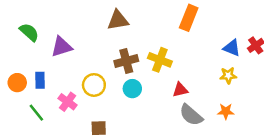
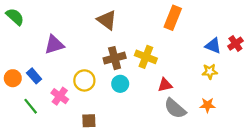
brown triangle: (118, 20) -> (107, 20), turned 45
green semicircle: (29, 32) -> (15, 17), moved
blue rectangle: (40, 80) -> (34, 76), turned -40

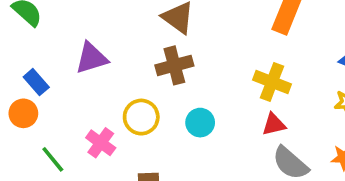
yellow cross: (146, 57) -> (272, 82), moved
brown cross: (115, 58) -> (174, 65), moved
blue rectangle: (34, 76) -> (36, 82), moved

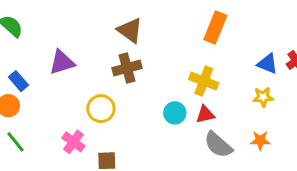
cyan circle: (200, 123) -> (175, 113), moved
pink cross: (101, 143) -> (73, 142), moved
green line: (53, 159) -> (16, 142), moved

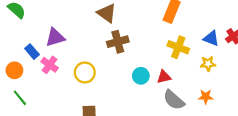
brown cross: (127, 68) -> (118, 42), moved
blue rectangle: (18, 81) -> (32, 52), moved
yellow cross: (204, 81) -> (178, 47), moved
pink cross: (73, 142) -> (50, 65), moved

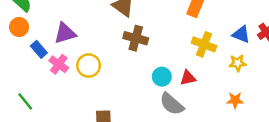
brown cross: (118, 42) -> (136, 38), turned 30
orange circle: (14, 70) -> (19, 27), moved
yellow circle: (85, 72) -> (89, 65), moved
gray semicircle: (174, 100) -> (172, 104), moved

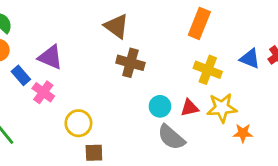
purple triangle: (65, 33) -> (50, 57), turned 40
yellow star: (238, 63) -> (222, 108), moved, size x1.5
yellow circle: (89, 65) -> (78, 123), moved

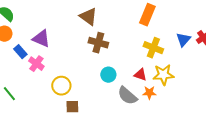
blue triangle: (250, 59) -> (183, 40), turned 49
cyan circle: (160, 106) -> (108, 75), moved
red triangle: (189, 108) -> (140, 75), turned 32
orange star: (243, 133) -> (149, 93), moved

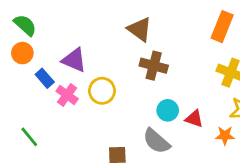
red triangle: (140, 75) -> (194, 119), moved
yellow circle: (61, 86) -> (102, 91), moved
gray semicircle: (127, 96) -> (156, 141), moved

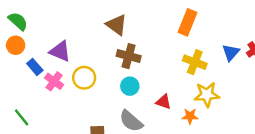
cyan circle: (168, 110) -> (130, 86), moved

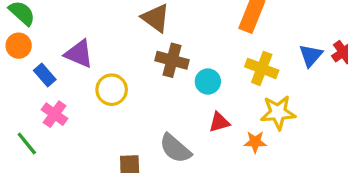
pink cross: (54, 81) -> (55, 114), moved
cyan circle: (130, 86) -> (208, 82), moved
red triangle: (163, 102) -> (219, 122), turned -35

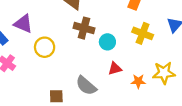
yellow star: (278, 113) -> (164, 73), moved

